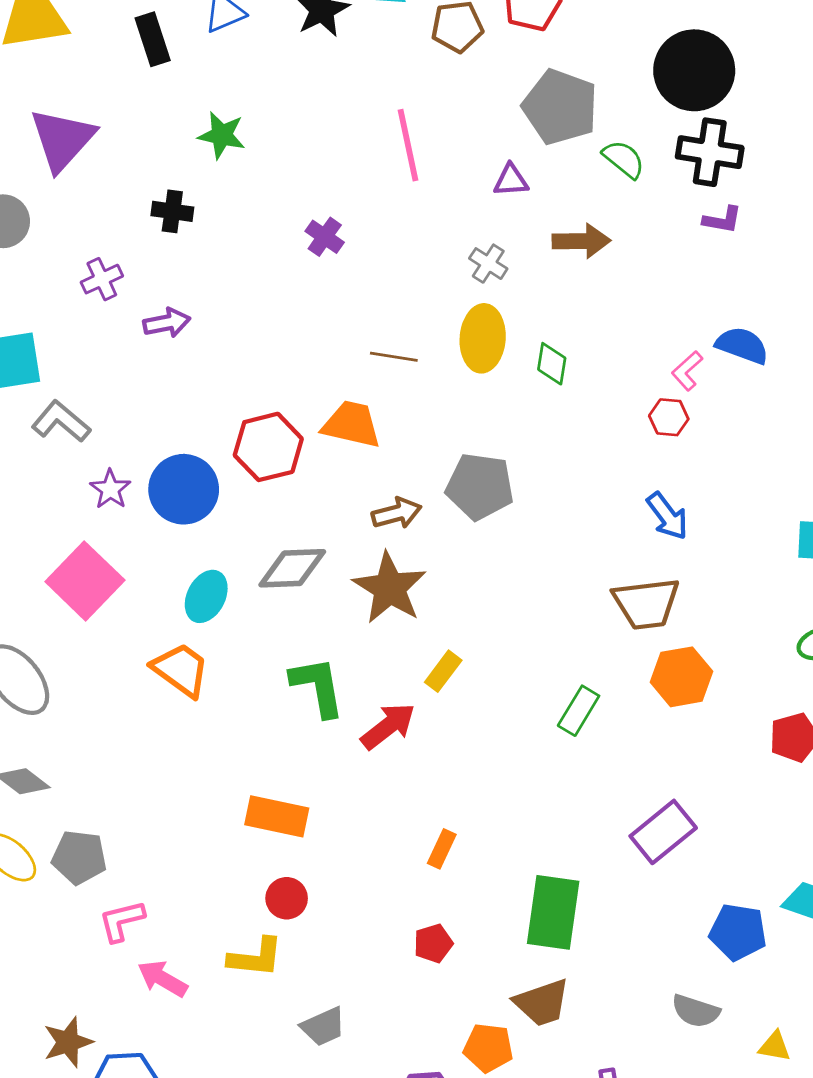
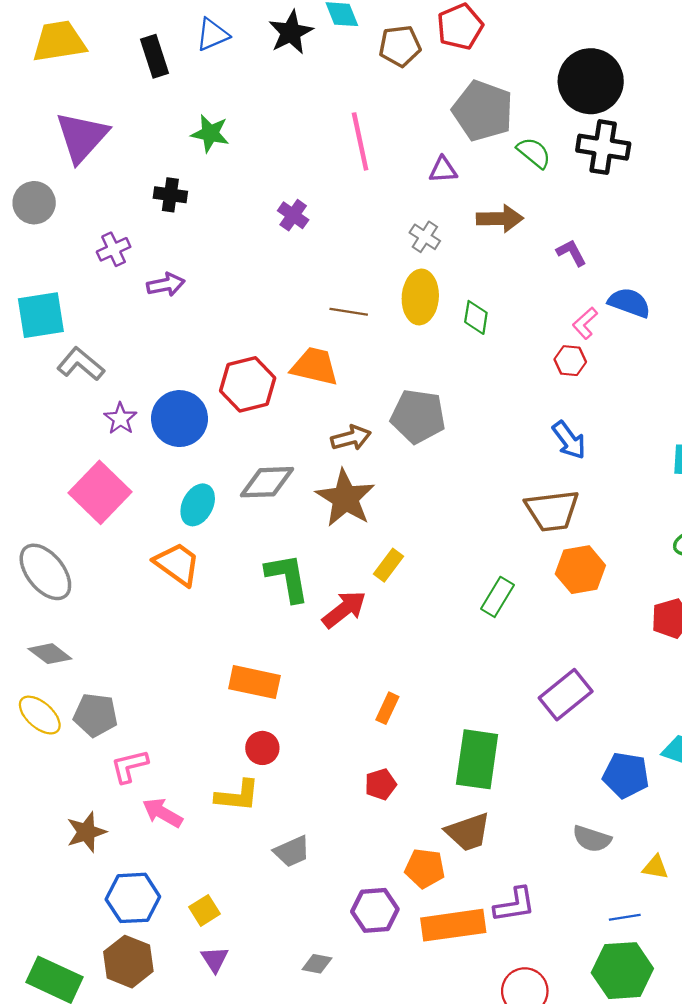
purple L-shape: (722, 220) -> (571, 253), moved, turned -128
brown star: (68, 1042) -> (86, 832), moved

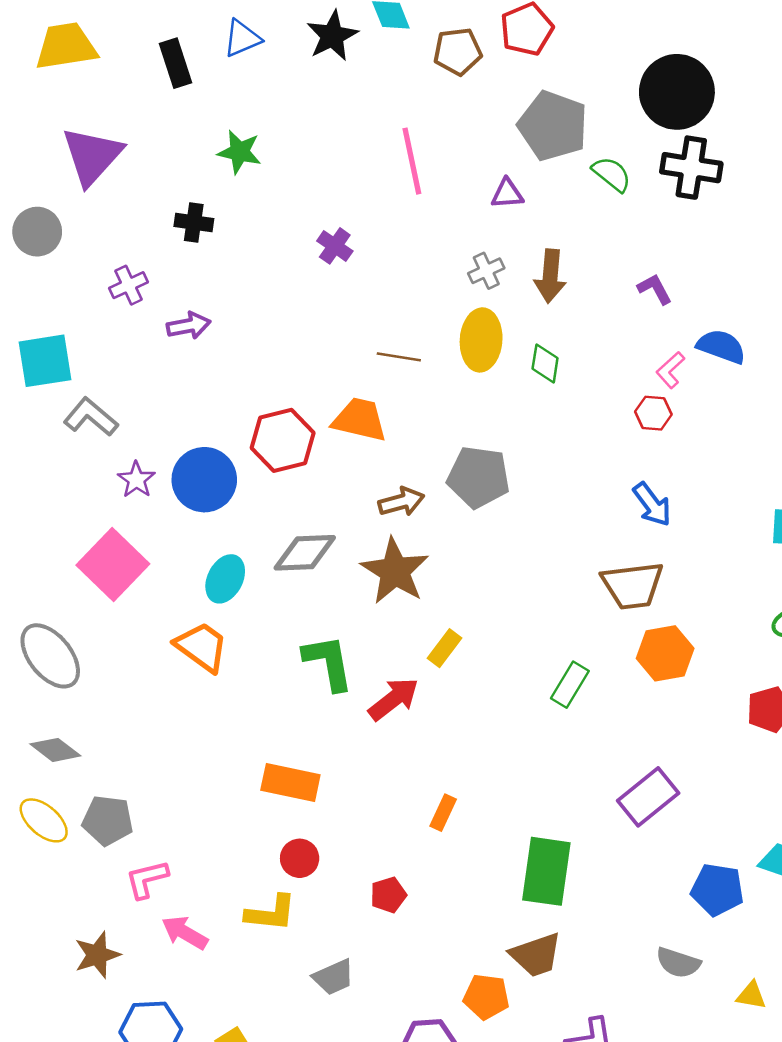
brown arrow: (500, 219) -> (550, 276), moved, turned 96
gray cross: (425, 237) -> (486, 271), turned 32
red pentagon: (381, 784) -> (388, 895), moved

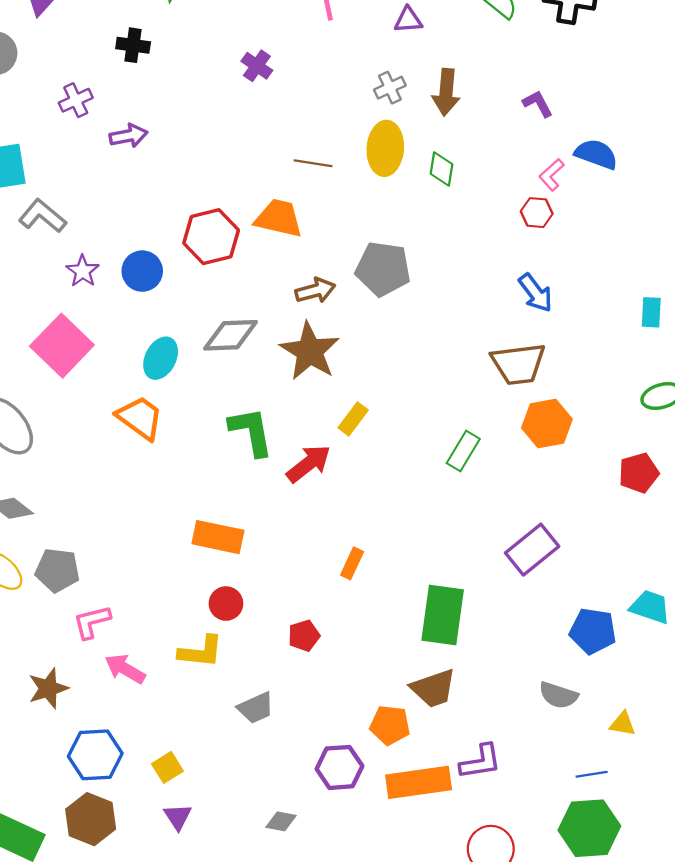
blue circle: (204, 480) -> (142, 271), size x0.7

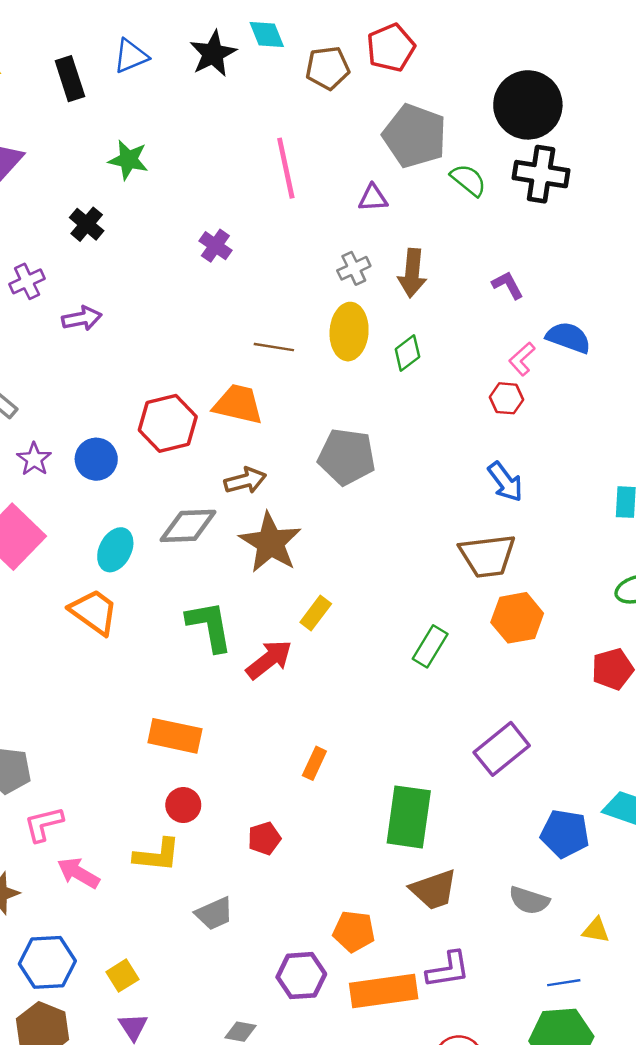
black cross: (133, 45) -> (87, 224), turned 32
green diamond: (441, 169) -> (407, 353), turned 44
brown arrow: (315, 291) -> (245, 481), moved
brown trapezoid: (433, 688) -> (434, 890), moved

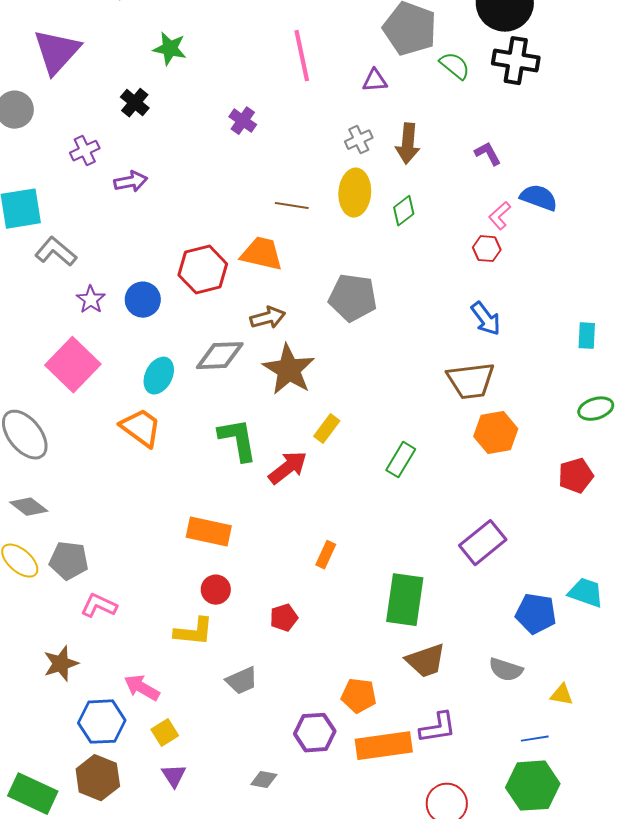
green rectangle: (430, 646) -> (401, 460), moved
pink L-shape: (44, 824) -> (99, 606), turned 39
pink arrow: (78, 873) -> (142, 688), moved

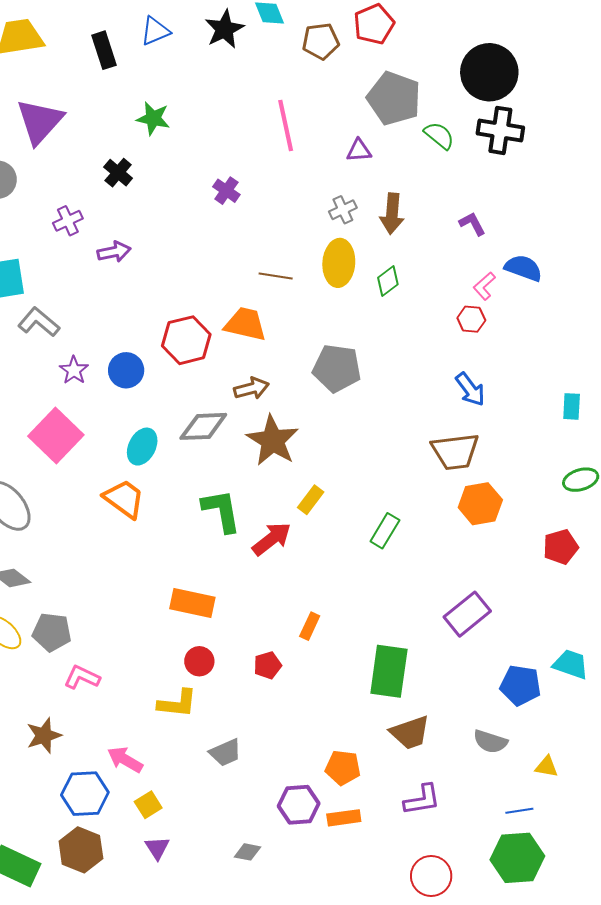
red pentagon: (284, 618) -> (268, 665), moved
orange rectangle: (384, 746) -> (344, 818), moved, size x0.6

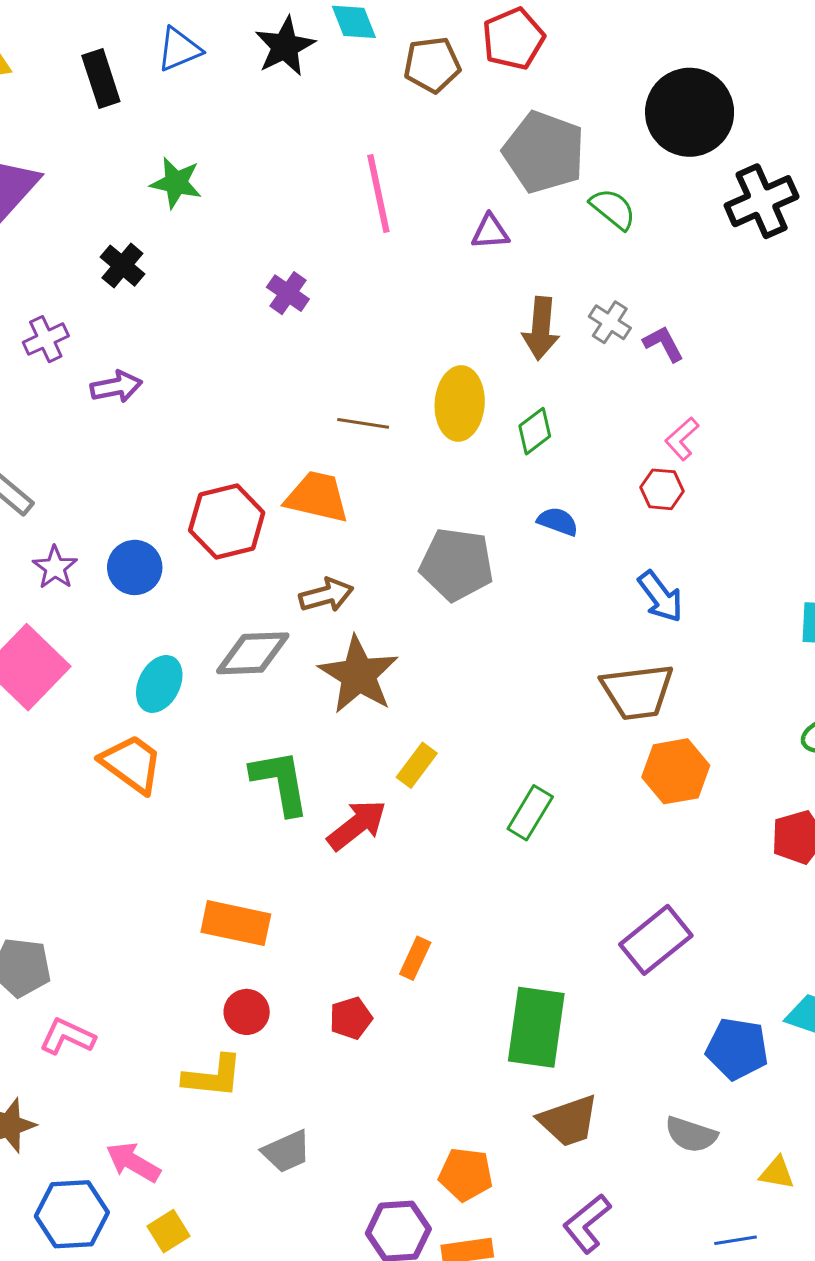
black cross: (500, 130) -> (762, 201), moved, turned -33
gray cross: (343, 210) -> (610, 322), moved, turned -32
blue semicircle: (523, 268) -> (558, 521), moved, size x0.7
purple L-shape: (422, 800) -> (587, 1223), turned 150

